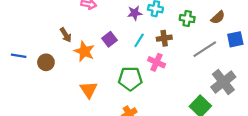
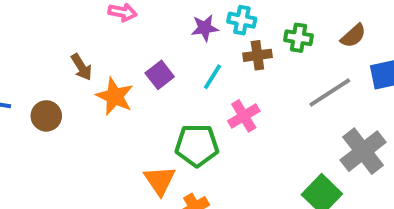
brown cross: (164, 38) -> (257, 55), moved
pink cross: (157, 62) -> (244, 116), turned 35
orange triangle: (89, 90) -> (160, 180), moved

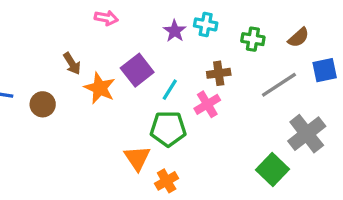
purple star: (205, 28) -> (175, 31), turned -30
brown cross: (257, 55) -> (219, 73), moved
purple square: (160, 75) -> (137, 70), size x1.4
cyan line: (212, 77) -> (170, 90), moved

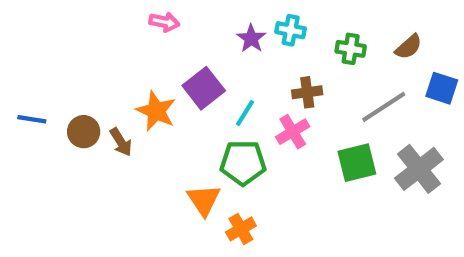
brown arrow: (72, 64) -> (121, 142), moved
blue square: (325, 70) -> (442, 88), turned 30
green square: (272, 169) -> (357, 163), moved, turned 32

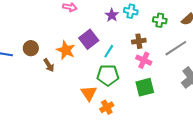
brown circle: (84, 132) -> (31, 48), moved
pink cross: (293, 132) -> (144, 60), moved, turned -35
green square: (357, 163) -> (145, 87), moved

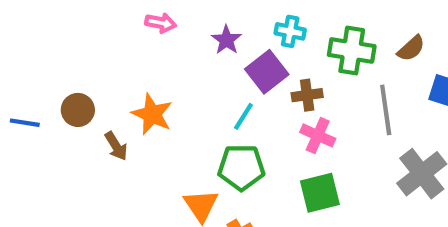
purple star: (112, 15) -> (226, 40), moved
green cross: (160, 20) -> (352, 51), size x1.5
purple square: (89, 39) -> (267, 72), moved
gray line: (176, 48) -> (386, 110), turned -65

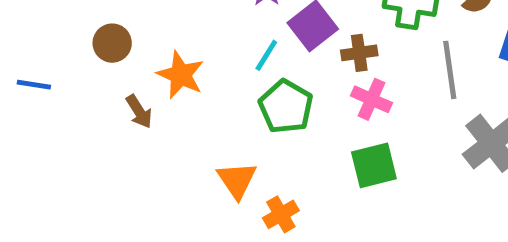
brown circle: (78, 110) -> (112, 43), moved
cyan line: (243, 116) -> (266, 55), moved
green pentagon: (241, 167) -> (286, 107), moved, turned 30

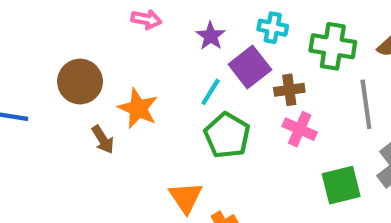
brown circle: (112, 43) -> (80, 82), size x1.4
green square: (374, 165) -> (341, 185), moved

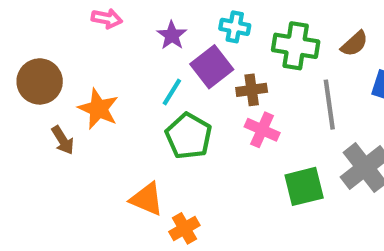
orange triangle: (186, 198) -> (147, 199), turned -33

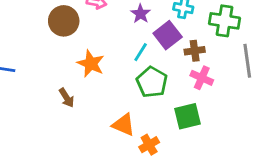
brown circle: (40, 81) -> (64, 21), moved
brown arrow: (63, 140) -> (67, 98), moved
green square: (304, 186) -> (188, 116), moved

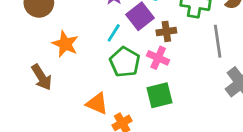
pink cross: (202, 78) -> (158, 58), moved
brown arrow: (67, 98) -> (42, 77), size x1.4

